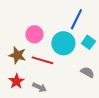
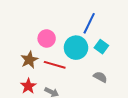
brown star: (17, 55) -> (29, 60), turned 30

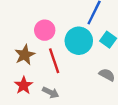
red line: (55, 65) -> (54, 61), turned 55

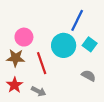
pink circle: (45, 30) -> (24, 37), moved
brown star: (25, 55) -> (16, 58), turned 30

